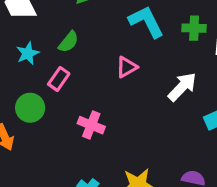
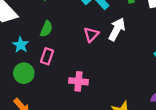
white arrow: (182, 87) -> (117, 29), moved
green circle: (30, 108) -> (24, 73), moved

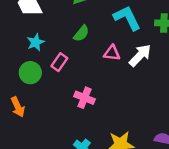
green semicircle: (46, 29) -> (81, 33), moved
pink triangle: (91, 35) -> (112, 53), turned 35

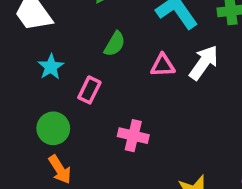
green circle: (30, 73) -> (53, 128), moved
orange arrow: (18, 107) -> (60, 170), moved

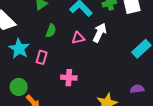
cyan star: (51, 67) -> (19, 48), size x1.5
green circle: (53, 128) -> (19, 87), moved

